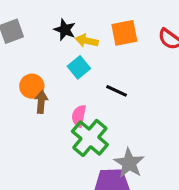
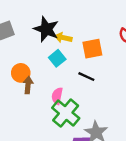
black star: (65, 30) -> (46, 29), size x1.5
orange square: (124, 33) -> (92, 49), moved

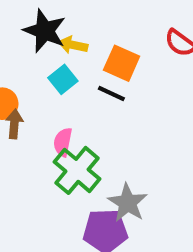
orange square: (92, 49) -> (122, 63), turned 35
black line: (86, 77) -> (111, 94), moved

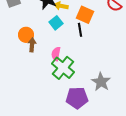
black line: (111, 94) -> (80, 30), turned 56
gray star: (128, 203) -> (101, 82), moved

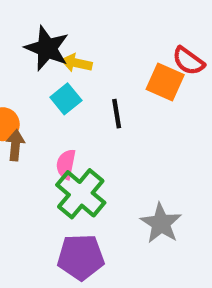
orange square: (85, 15) -> (165, 82), moved
purple pentagon: (77, 98) -> (81, 257), moved

